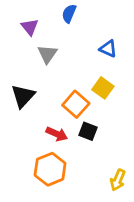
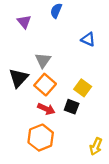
gray triangle: (47, 54) -> (43, 60), moved
yellow square: (103, 88) -> (83, 88), moved
orange square: (76, 104) -> (45, 85), moved

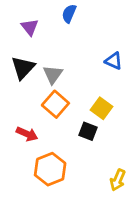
blue triangle: (88, 39) -> (114, 61), moved
black triangle: (19, 78) -> (23, 68), moved
red arrow: (46, 109) -> (27, 134), moved

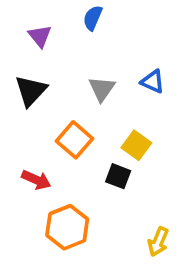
gray triangle: (53, 74) -> (102, 89), moved

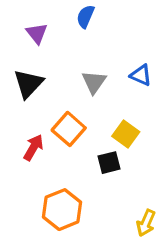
black square: (118, 176) -> (109, 163), turned -35
red arrow: (36, 180) -> (33, 147), moved, turned -84

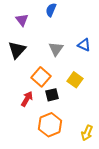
red arrow: (33, 147) -> (27, 99), moved
black square: (109, 163) -> (52, 95), moved
orange hexagon: (62, 210) -> (50, 125), moved

